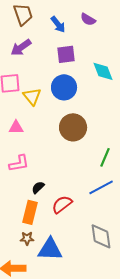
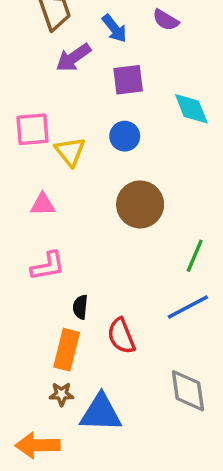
purple arrow: (21, 47) -> (73, 58), moved
blue circle: (64, 87) -> (125, 136), size x0.7
black semicircle: (38, 187) -> (80, 307), turned -40
red semicircle: (62, 204) -> (121, 336), turned -75

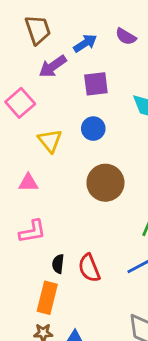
blue arrow: (114, 29) -> (85, 43), turned -85
pink square: (32, 129) -> (20, 103), moved, turned -36
red semicircle: (121, 336) -> (89, 268), moved

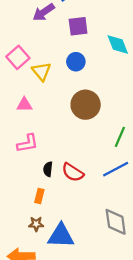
pink square: (20, 103) -> (18, 57), moved
red semicircle: (89, 268) -> (73, 172), turned -35
orange rectangle: (47, 298) -> (39, 196), size x0.6

